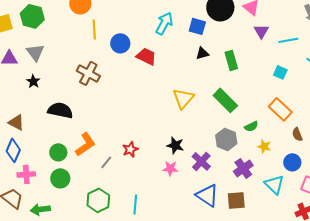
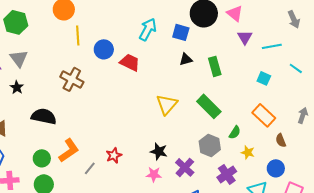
green semicircle: (251, 126) -> (235, 132), turned -32

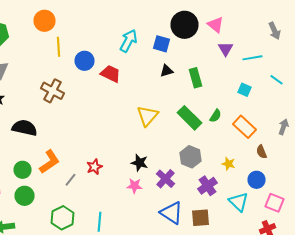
green semicircle: (235, 132) -> (216, 116), moved

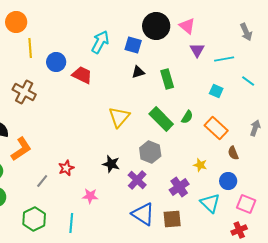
gray hexagon: (190, 157) -> (150, 152), moved
orange L-shape: (50, 162) -> (21, 149), moved
pink star: (134, 186) -> (90, 196), moved

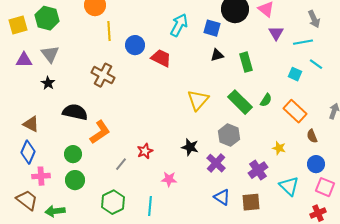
gray arrow: (246, 32) -> (314, 19), moved
cyan line: (248, 81) -> (316, 64), moved
blue circle: (228, 181) -> (316, 164), moved
blue triangle: (143, 214) -> (222, 197), size x0.7

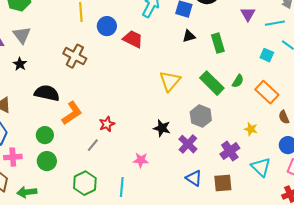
red star: (145, 151) -> (107, 124), moved

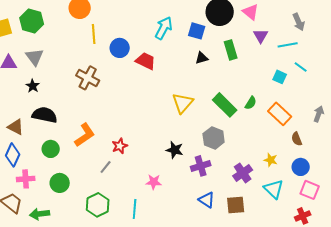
green rectangle: (218, 43) -> (231, 50), moved
black semicircle: (47, 93) -> (45, 115), moved
yellow star: (251, 129) -> (271, 160), moved
green circle: (45, 135) -> (51, 149), moved
purple cross: (188, 144) -> (201, 166), turned 30

